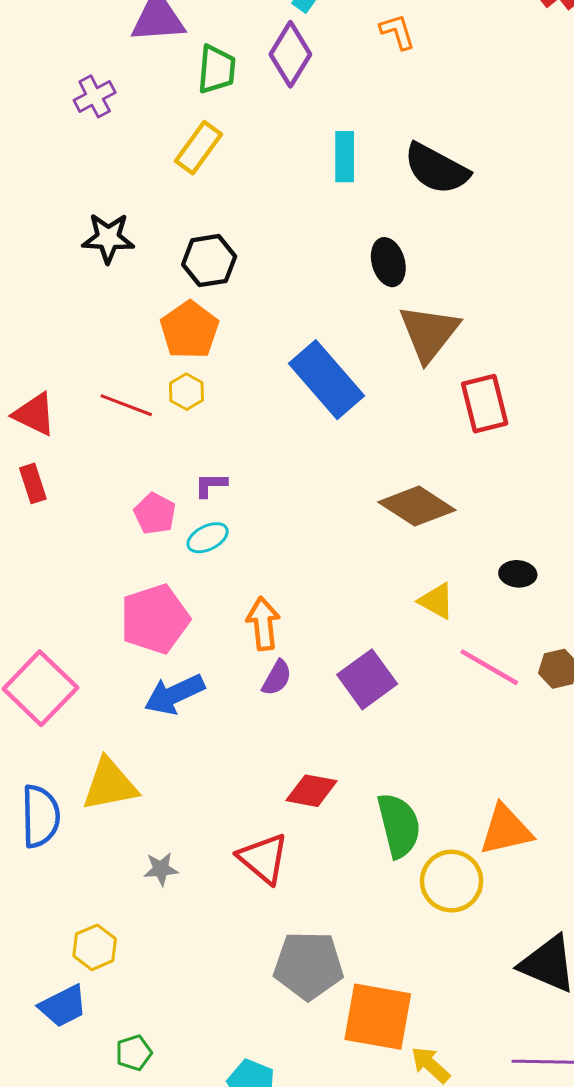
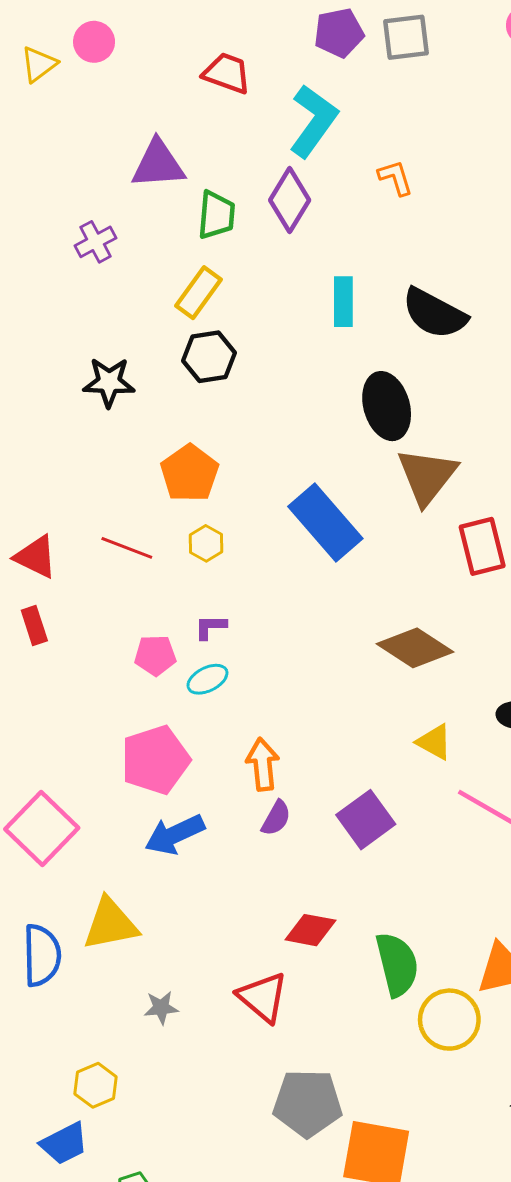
black hexagon: (209, 261) -> (209, 357), moved
black ellipse: (388, 262) -> (387, 406), size x1.4
yellow hexagon: (186, 392) -> (206, 543), moved
pink pentagon: (155, 514) -> (155, 655), turned -30

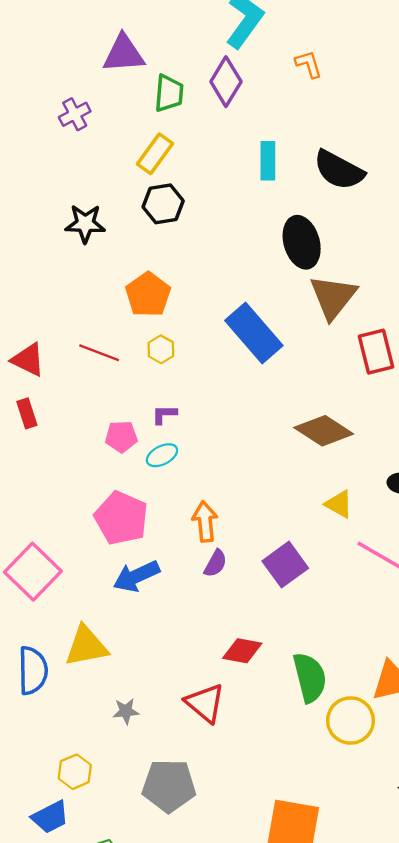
pink pentagon: (155, 760) -> (121, 518), turned -30
gray pentagon: (307, 1103) -> (169, 786), moved

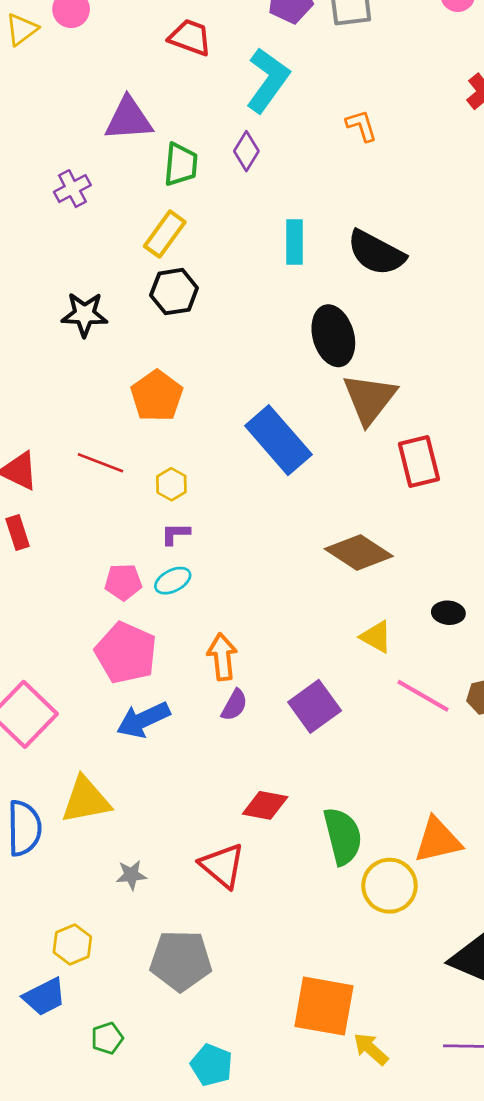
orange L-shape: (309, 64) -> (361, 126), moved
purple diamond: (226, 82) -> (246, 151), size x0.7
yellow hexagon: (161, 349) -> (171, 484), moved
pink pentagon: (121, 437) -> (123, 582), moved

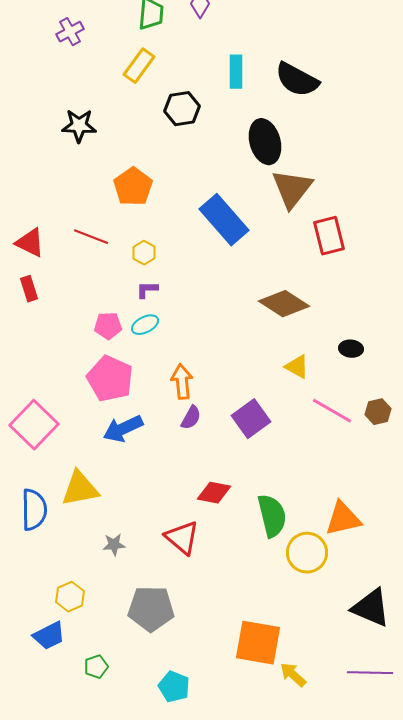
black hexagon: (174, 292) -> (182, 109), moved

